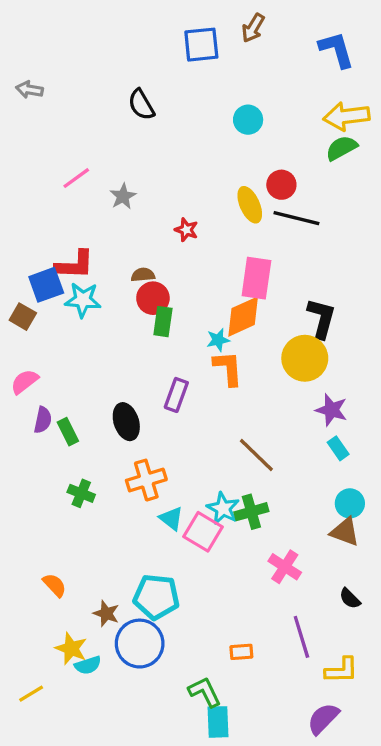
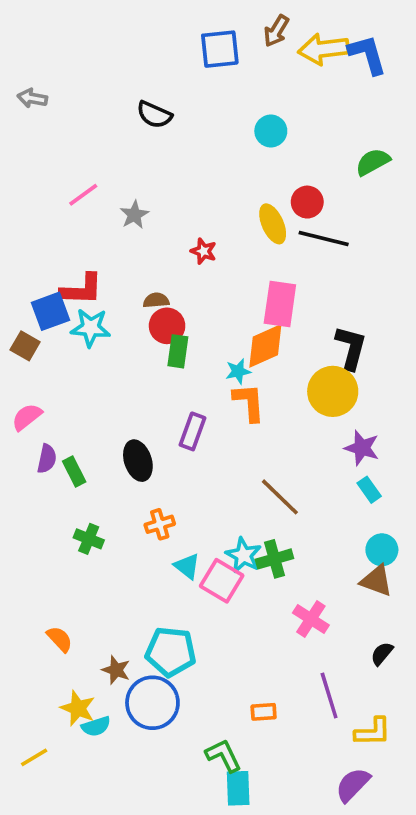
black semicircle: (141, 105) -> (154, 115), turned -36
yellow arrow: (346, 116) -> (324, 49), moved
orange cross: (146, 480) -> (160, 524), size x0.7
black semicircle: (350, 598) -> (382, 654), turned 85

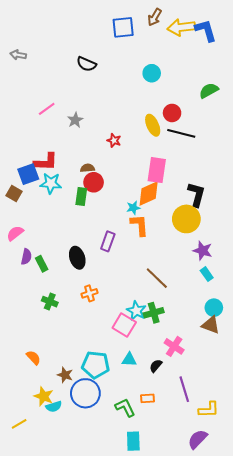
green rectangle: (178, 351) -> (81, 197), moved
cyan triangle: (187, 566) -> (129, 360), moved, turned -35
black semicircle: (382, 654) -> (156, 366), moved
green L-shape: (223, 756) -> (125, 408), moved

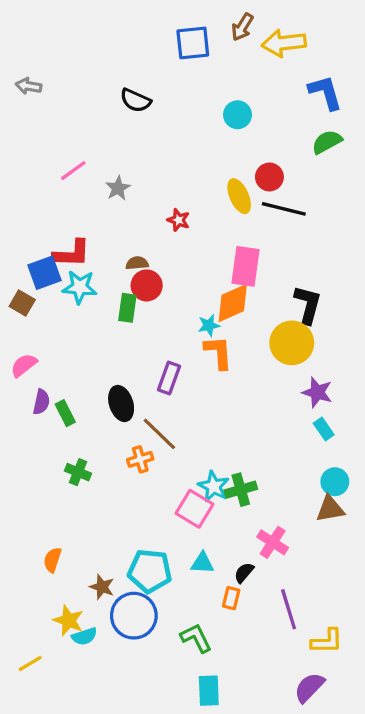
blue L-shape: (206, 30) -> (325, 92), moved
brown line: (157, 278) -> (159, 434), moved
brown triangle: (211, 325) -> (330, 509), turned -30
orange semicircle: (33, 358) -> (52, 560), turned -119
orange rectangle: (148, 398) -> (231, 598), moved, turned -72

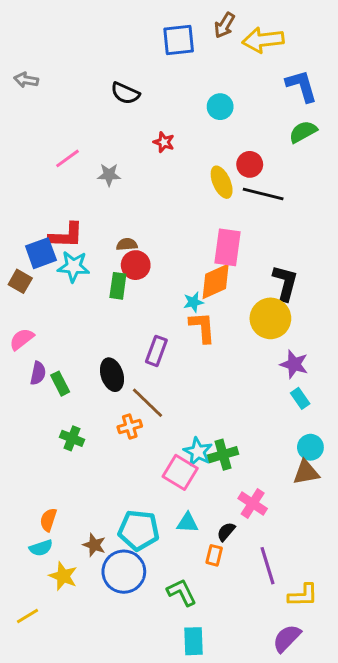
gray star: (118, 188) -> (109, 175), turned 30
red star: (179, 220) -> (164, 142), moved
cyan semicircle: (84, 636) -> (41, 548), moved

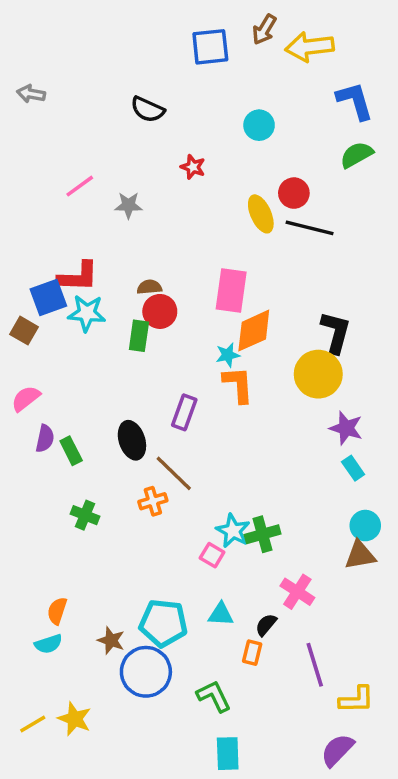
pink rectangle: (227, 247) -> (231, 291), moved
pink square: (180, 472) -> (212, 555), size x0.6
yellow star: (63, 576) -> (75, 719), moved

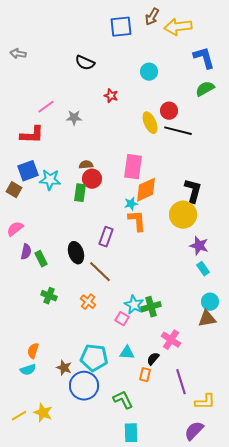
red L-shape: (78, 277) -> (32, 135), moved
orange cross: (153, 501) -> (88, 302), moved, turned -35

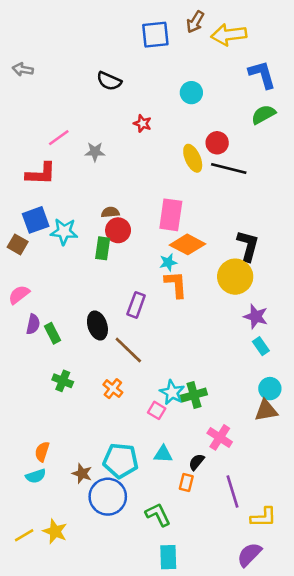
orange diamond: (146, 190) -> (188, 244), turned 52

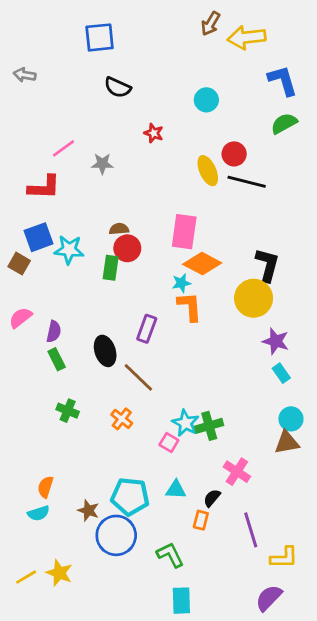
blue square: (155, 35) -> (100, 37), moved
purple semicircle: (33, 324) -> (54, 332), moved

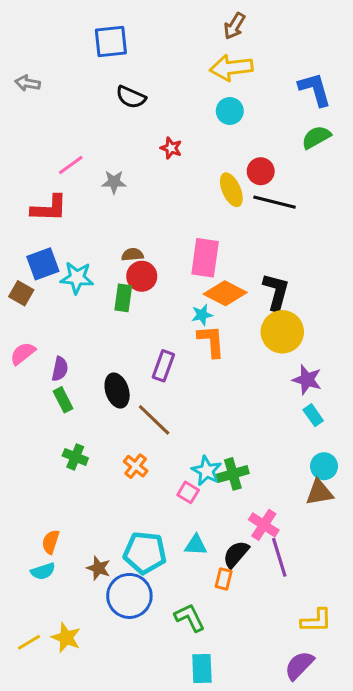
yellow arrow: (247, 37) -> (231, 68), moved
black L-shape: (267, 265) -> (276, 292), moved
black semicircle: (212, 498) -> (236, 554), size x1.4
purple line: (251, 530) -> (279, 557), moved

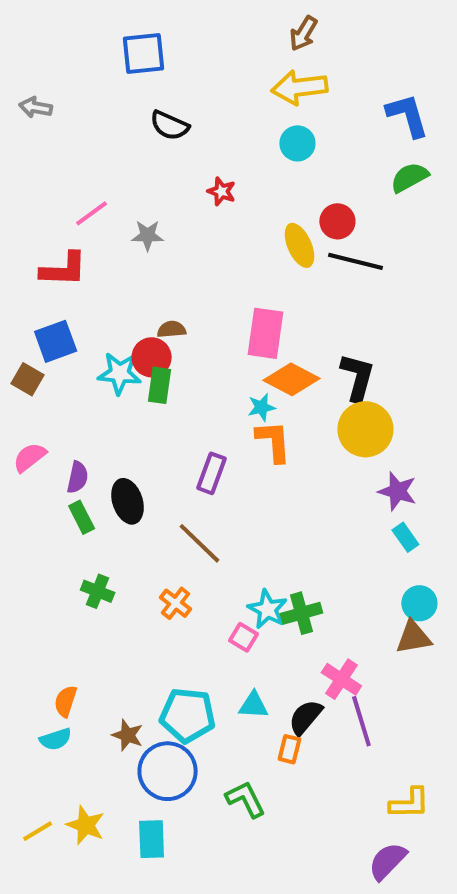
red circle: (142, 276) -> (152, 357), moved
cyan star: (77, 278) -> (120, 373), moved
black ellipse: (117, 391) -> (128, 501), moved
cyan rectangle: (202, 669) -> (152, 839), moved

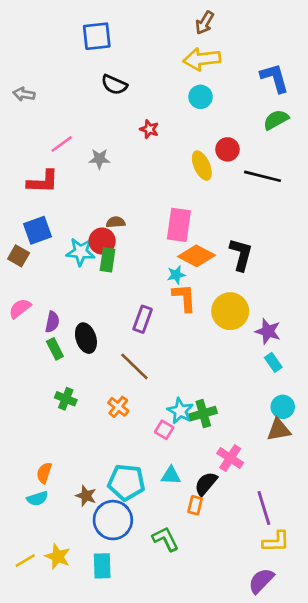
gray arrow: (36, 107) -> (24, 94), moved
black line: (355, 261) -> (262, 176), moved
yellow circle: (365, 429) -> (230, 311), moved
purple line: (361, 721) -> (264, 508), moved

